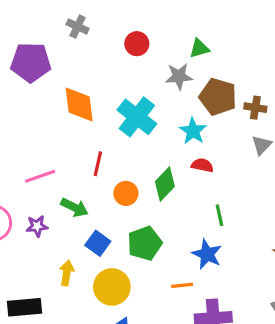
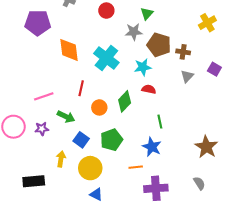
green triangle: (199, 48) -> (147, 14), turned -32
cyan star: (193, 131) -> (143, 67), turned 30

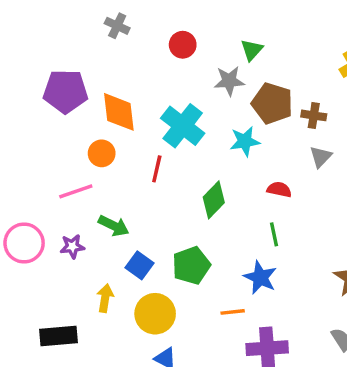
purple pentagon: (38, 23) -> (65, 91), moved
red line: (81, 88) -> (157, 169), moved
red semicircle: (149, 89) -> (279, 190), moved
orange circle: (99, 107) -> (102, 153), moved

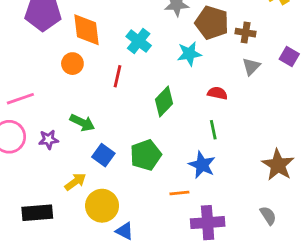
cyan cross: (183, 126) -> (139, 41), size x0.7
pink line: (76, 191) -> (20, 99), moved
yellow arrow: (105, 298) -> (75, 182), turned 45
yellow circle: (155, 314) -> (102, 206), moved

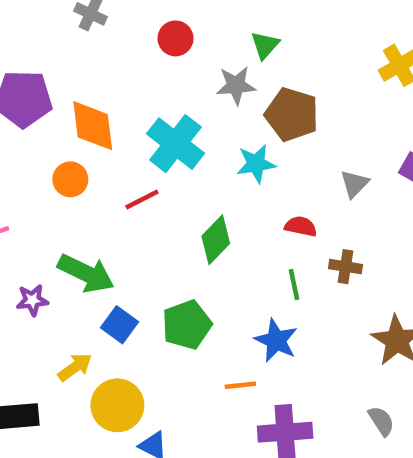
brown cross: (246, 33) -> (346, 267), moved
cyan cross: (139, 41) -> (175, 144), size x1.4
red line: (118, 76) -> (142, 199), turned 50
green arrow: (82, 123) -> (86, 273), size x1.4

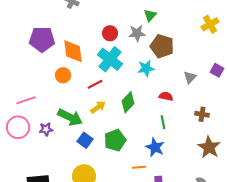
red circle: (175, 38) -> (110, 33), moved
brown cross: (346, 267) -> (202, 114), moved
yellow arrow: (75, 367) -> (98, 107), moved

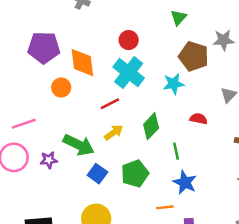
gray star: (137, 33) -> (224, 40), moved
orange circle: (63, 75) -> (61, 87), moved
green line: (163, 122) -> (176, 151), moved

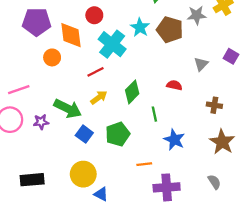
red circle: (129, 40) -> (94, 15), moved
cyan star: (174, 84) -> (140, 27), moved, turned -30
blue star: (185, 182) -> (174, 140), moved

